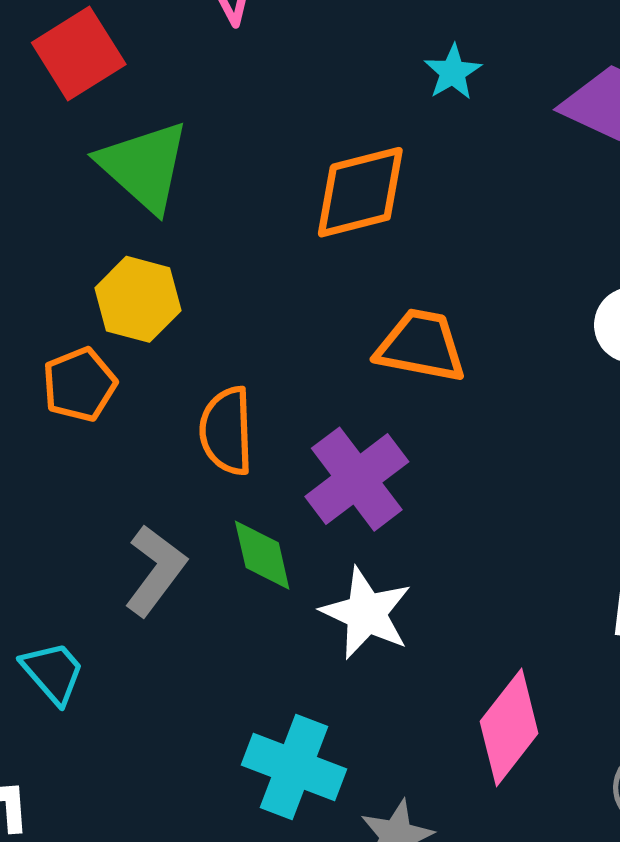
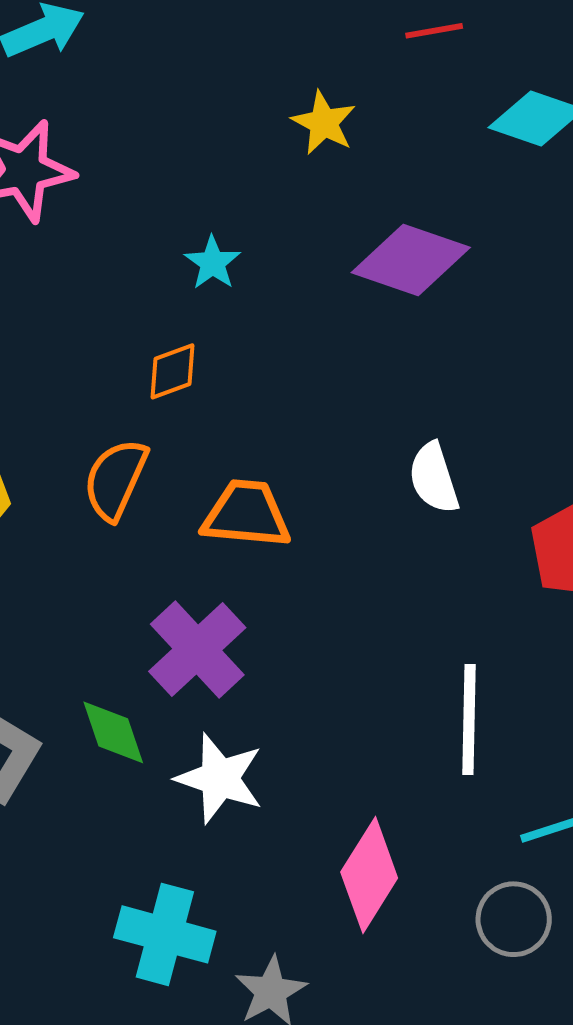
cyan star: (453, 72) -> (213, 263), moved
orange diamond: (360, 192) -> (173, 371), size x0.6
orange semicircle: (227, 431) -> (116, 479), moved, turned 32

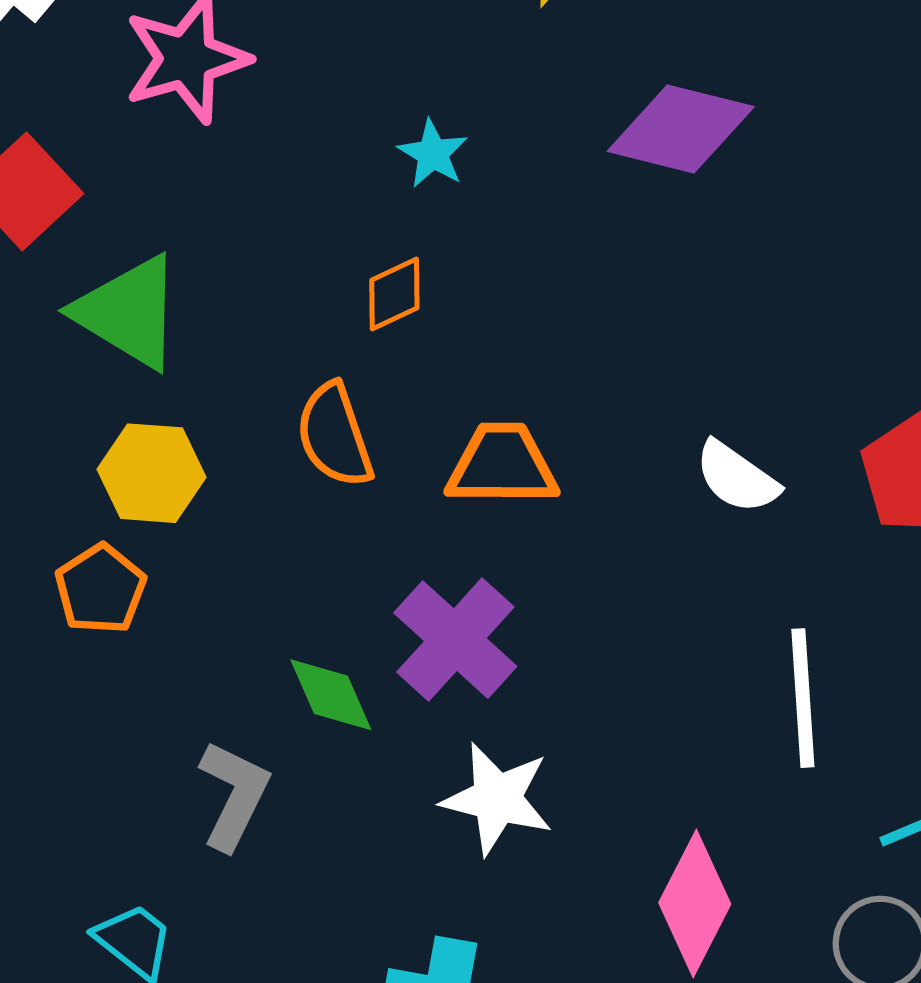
white semicircle: (434, 478) -> (737, 477), moved, turned -32
orange semicircle: (116, 479) -> (335, 435), turned -38
green diamond: (113, 732) -> (331, 695), moved

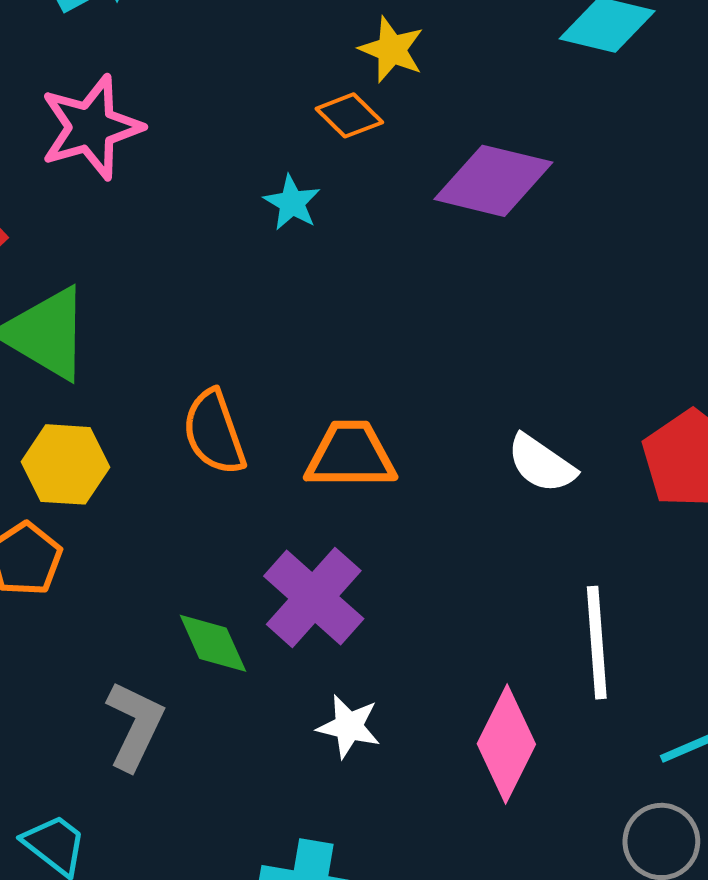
orange diamond: (394, 294) -> (349, 115), moved, turned 70
white star: (497, 799) -> (349, 726), size x0.7
pink diamond: (695, 903) -> (506, 744), moved

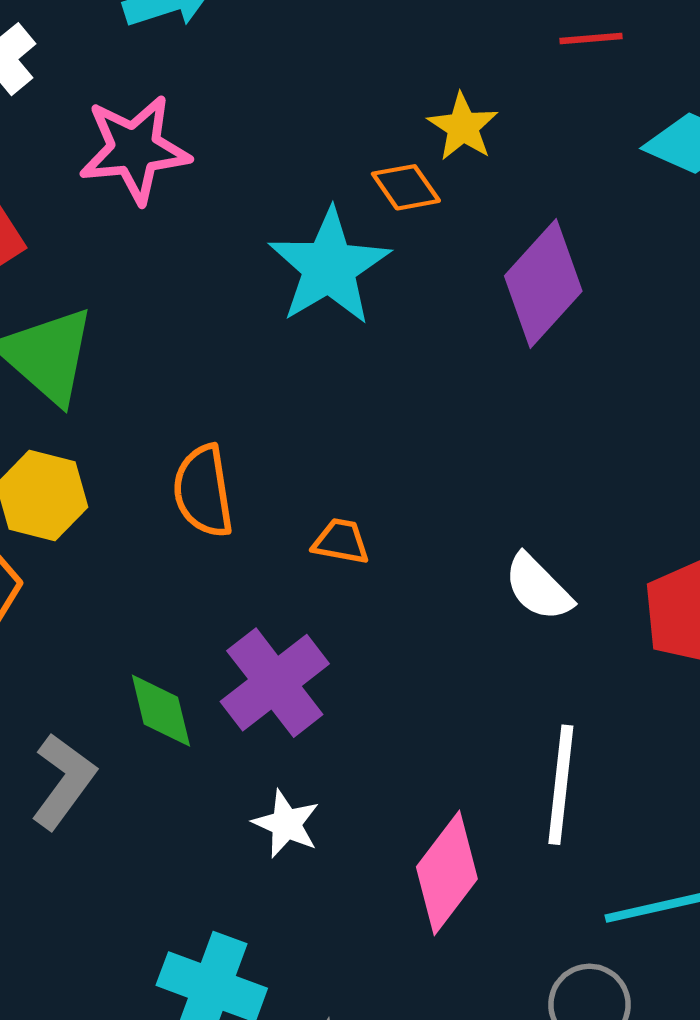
purple diamond: (493, 181) -> (543, 283), turned -72
cyan star: (292, 203) -> (329, 267), size x2.0
orange trapezoid: (351, 455) -> (341, 541), size x0.6

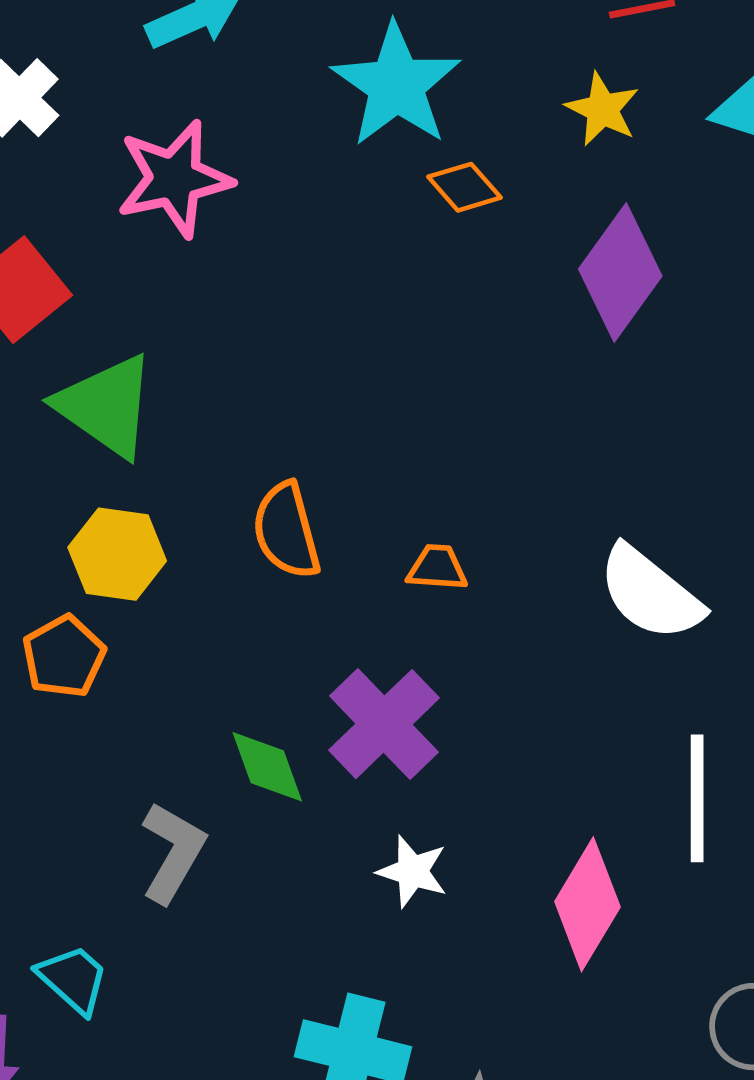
yellow star: (463, 127) -> (602, 109), moved
cyan star: (329, 267) -> (396, 85), moved
white semicircle: (538, 587) -> (650, 593), size x1.4

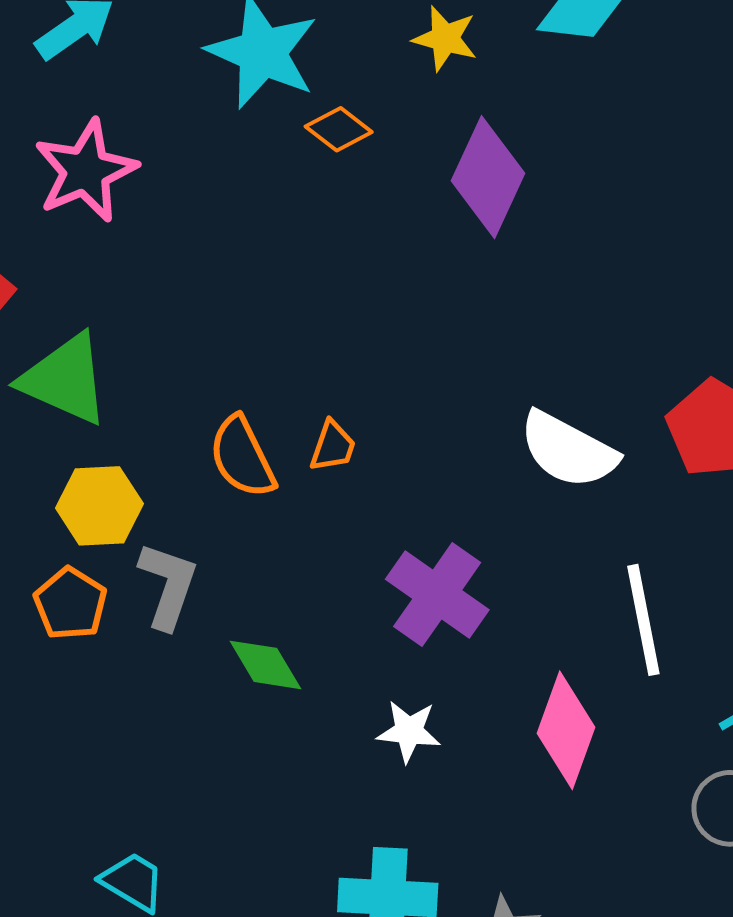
orange trapezoid: (437, 568) -> (333, 446), moved, turned 116
purple cross: (384, 724) -> (437, 595), moved
gray L-shape: (173, 852) -> (168, 585), moved

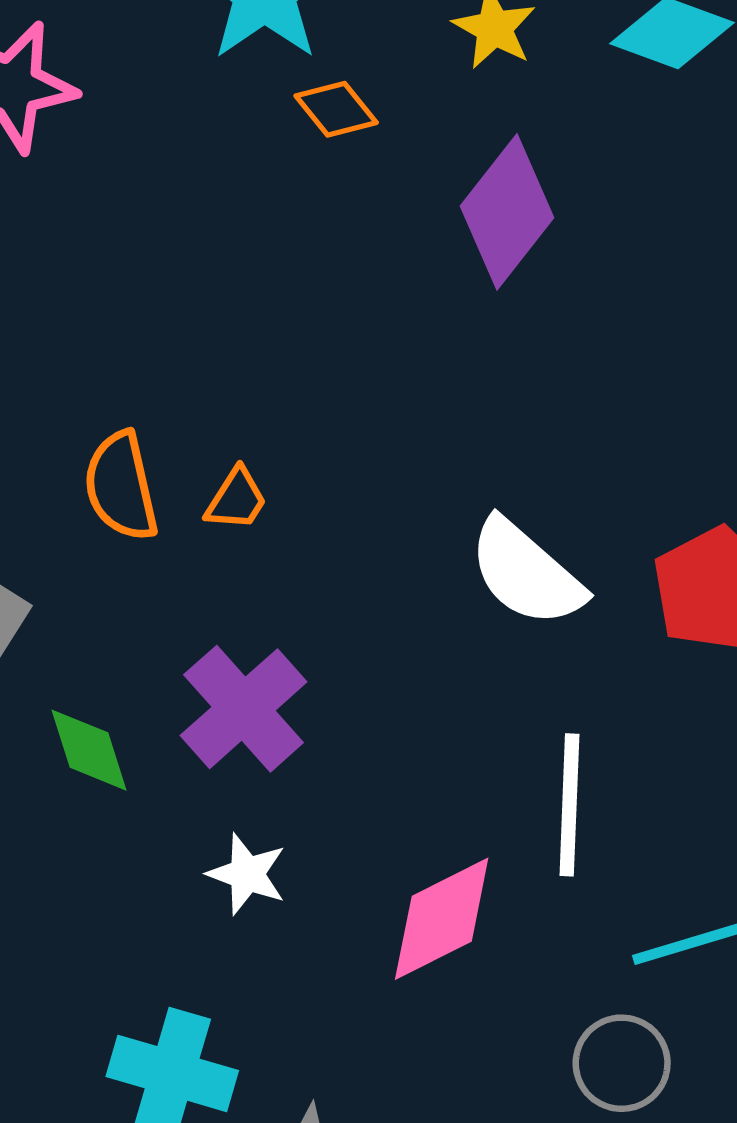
purple cross: (437, 595) -> (244, 709), moved
pink diamond: (566, 730) -> (442, 919), turned 30

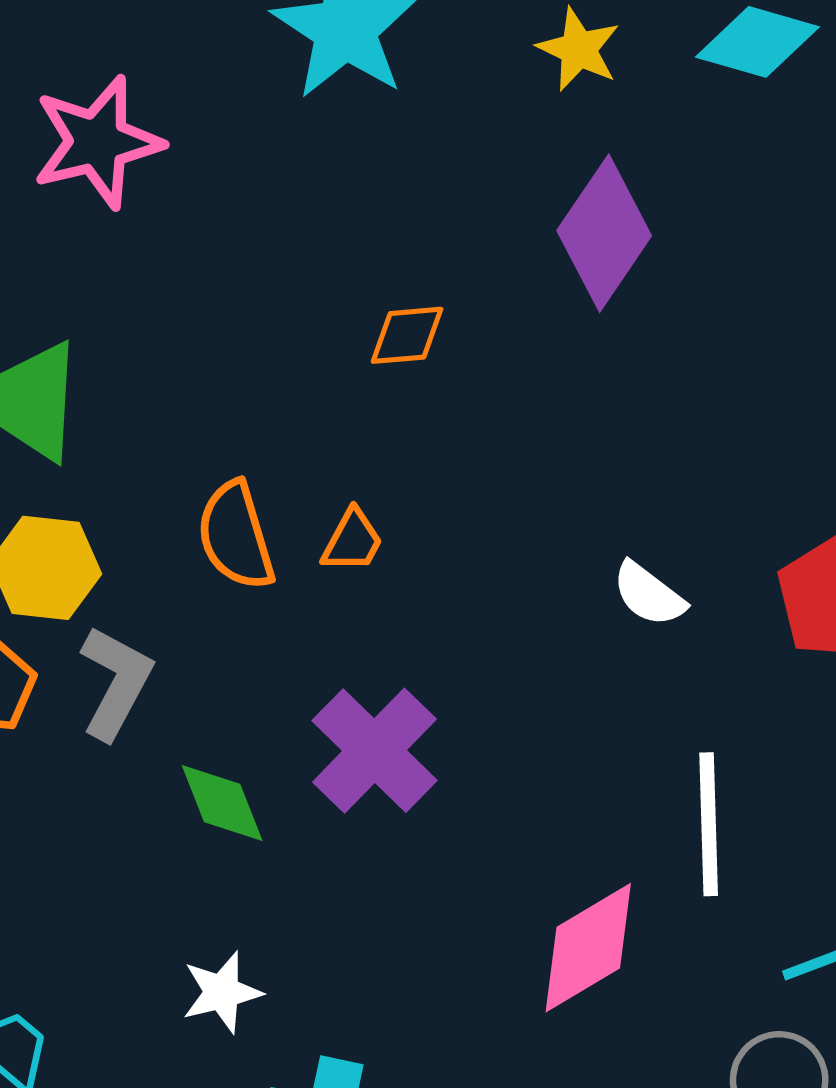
orange diamond: (336, 109) -> (407, 335), moved, turned -52
white semicircle: (526, 573) -> (649, 594), size x0.6
white star: (247, 874) -> (222, 992), moved, turned -30

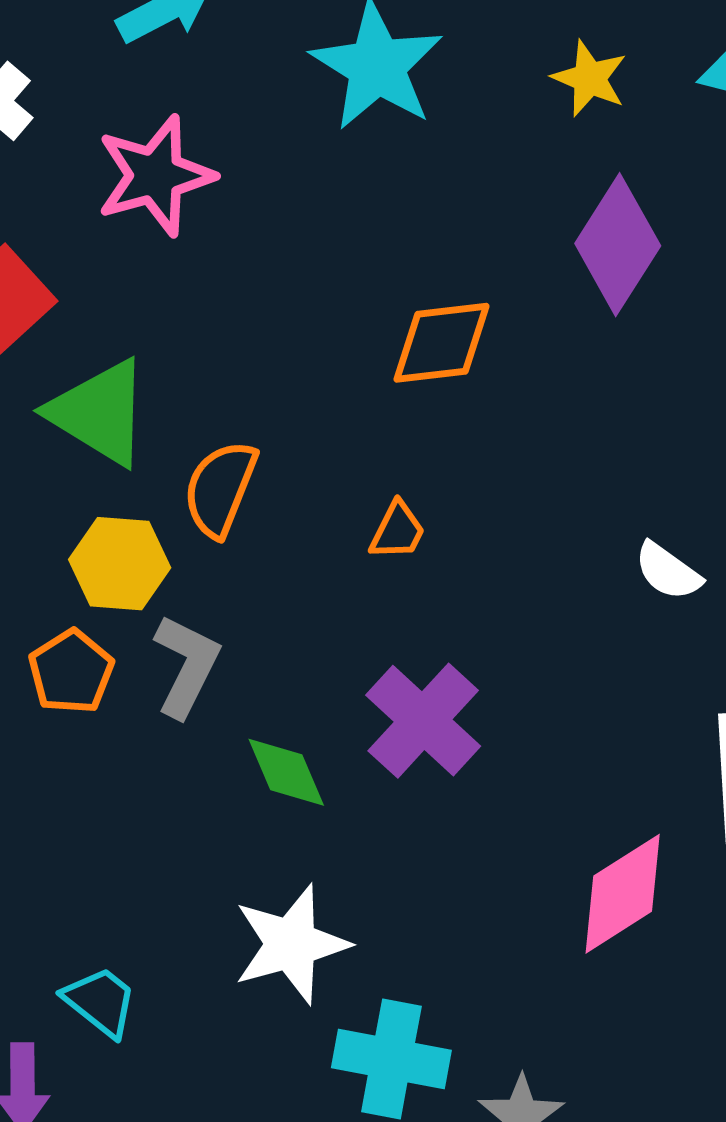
orange diamond: (407, 335) -> (442, 343), size x1.5
orange semicircle: (236, 536) -> (220, 489), moved, turned 40
white star: (222, 992) -> (291, 944), size x1.6

